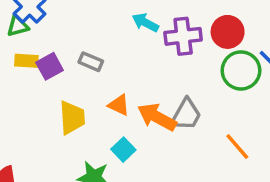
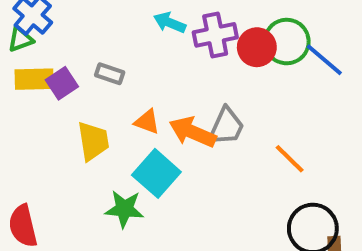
red circle: (228, 32) -> (257, 47), moved
yellow rectangle: (26, 61) -> (34, 79), size x1.4
green circle: (241, 70) -> (287, 42), moved
cyan square: (123, 150) -> (156, 173), size x1.6

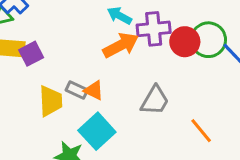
gray rectangle: (110, 74) -> (77, 90), moved
orange arrow: (193, 132) -> (121, 45), moved, turned 123

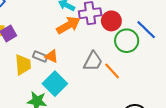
green circle: (208, 40) -> (127, 41), moved
orange line: (201, 131) -> (112, 71), moved

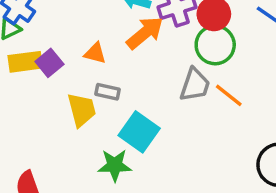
green circle: (127, 41) -> (215, 45), moved
orange triangle: (52, 56) -> (95, 53), moved

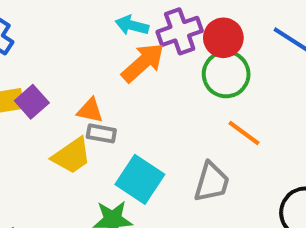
orange triangle: (95, 53) -> (90, 110), moved
gray trapezoid: (195, 85) -> (212, 182), moved
yellow trapezoid: (82, 110) -> (72, 156), turned 72

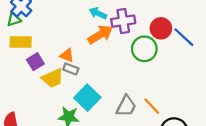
red circle: (223, 38) -> (161, 28), moved
purple square: (32, 102) -> (35, 62), moved
orange line: (244, 133) -> (152, 106), moved

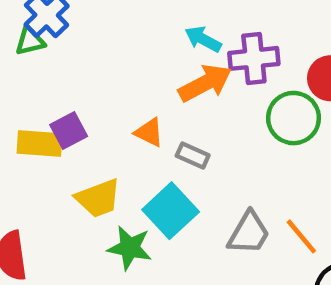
yellow rectangle: (21, 42) -> (40, 143), moved
orange triangle: (67, 55) -> (149, 132), moved
gray rectangle: (71, 69) -> (193, 155), moved
yellow trapezoid: (53, 78) -> (98, 198), moved

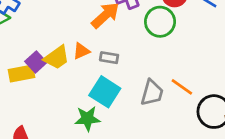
orange triangle: (149, 132) -> (81, 51), turned -36
yellow trapezoid: (98, 198) -> (57, 57), moved

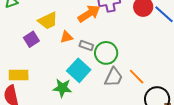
green circle: (160, 22) -> (106, 53), moved
yellow trapezoid: (57, 57) -> (48, 21), moved
yellow rectangle: (22, 74) -> (19, 75), moved

